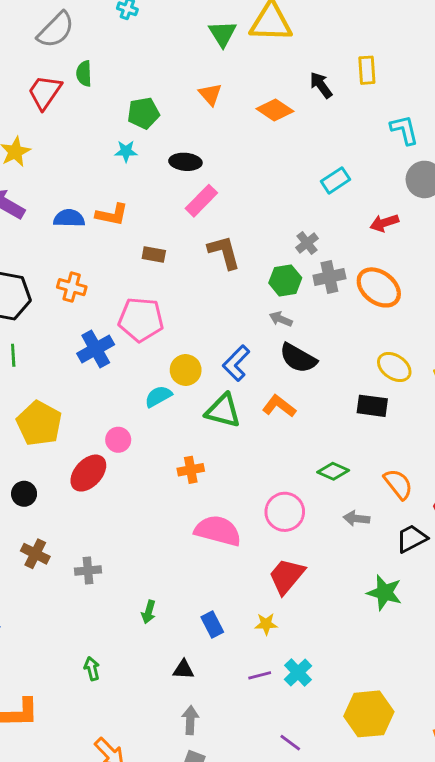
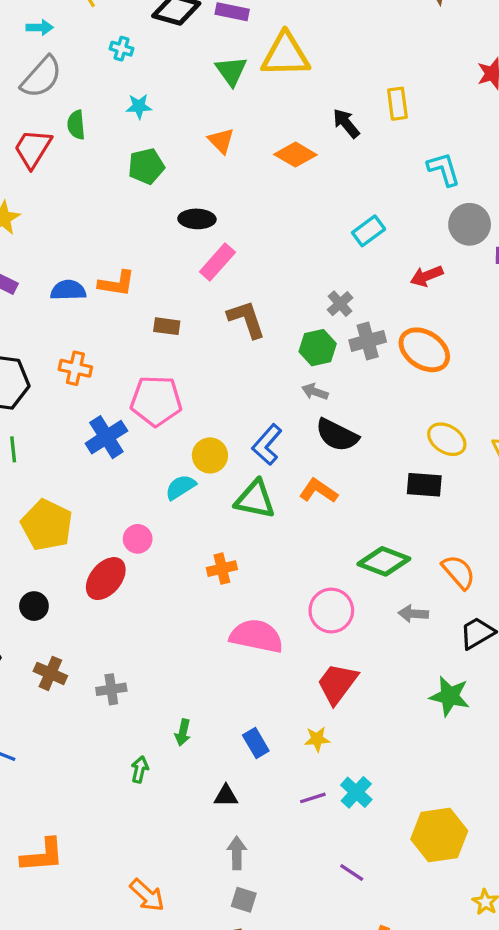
cyan star: (126, 151) -> (139, 106), moved
green diamond: (333, 471) -> (384, 561), size x1.4
green arrow: (92, 669) -> (140, 769), moved, turned 30

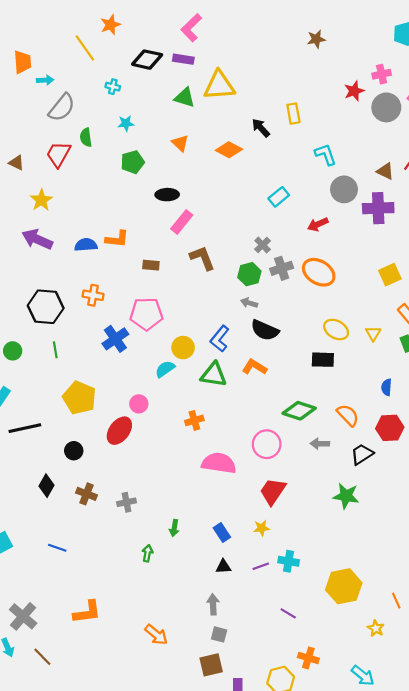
cyan arrow: (40, 27) -> (45, 80), moved
green triangle: (231, 71) -> (185, 98), turned -35
cyan cross: (356, 792) -> (289, 561), turned -30
black triangle: (226, 796) -> (223, 567), moved

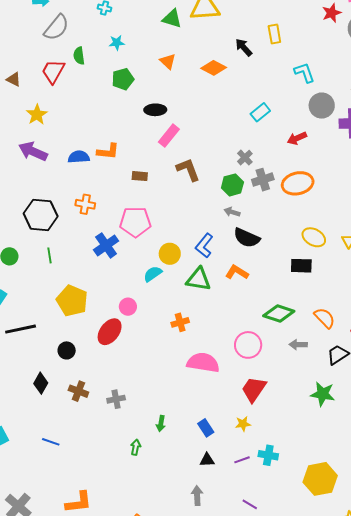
orange ellipse: (319, 272) -> (298, 183), turned -44
purple line: (288, 613) -> (250, 504), moved

